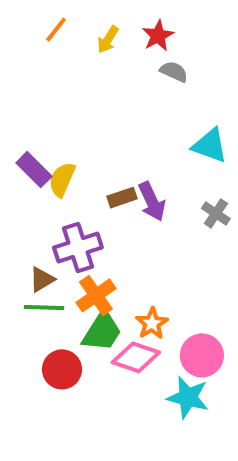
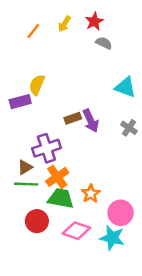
orange line: (56, 30) -> (33, 31), moved
purple rectangle: (34, 170) -> (20, 102), turned -60
yellow semicircle: (62, 180) -> (37, 85), moved
green trapezoid: (102, 331) -> (61, 198), turned -112
pink diamond: (136, 357) -> (76, 231), moved

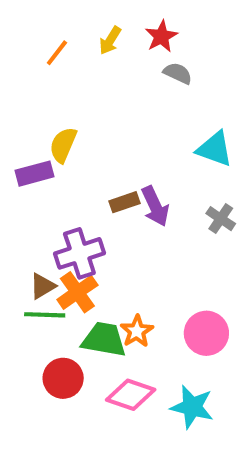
orange cross: (57, 177) -> (77, 292), moved
orange star: (91, 194) -> (137, 331), moved
pink circle: (121, 213) -> (206, 333), moved

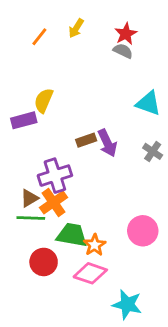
red star: (161, 36) -> (126, 34), moved
orange star: (137, 331) -> (95, 245), moved
cyan star: (192, 407) -> (127, 304), moved

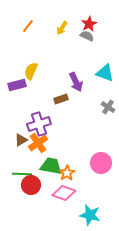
yellow arrow: (76, 28) -> (62, 28), moved
purple arrow: (107, 143) -> (76, 82), moved
green line: (31, 218) -> (22, 174), moved

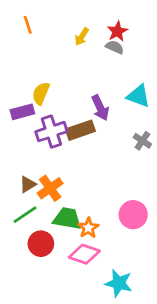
orange line: (28, 26) -> (28, 25), moved, turned -56
brown rectangle: (61, 99) -> (80, 130), size x1.5
purple cross: (39, 124) -> (51, 132), moved
green line: (22, 174) -> (25, 215), moved, turned -36

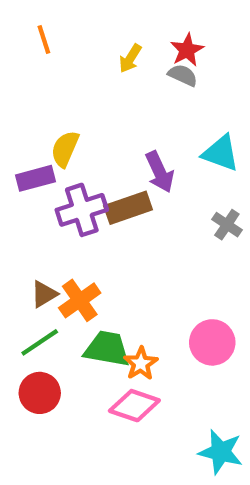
red circle: (41, 244) -> (40, 393), moved
cyan star: (119, 283) -> (221, 452), moved

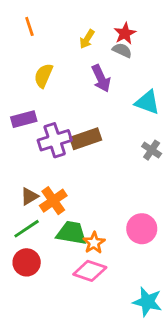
yellow semicircle: (65, 149) -> (43, 76), moved
purple arrow: (160, 172) -> (101, 78), moved

